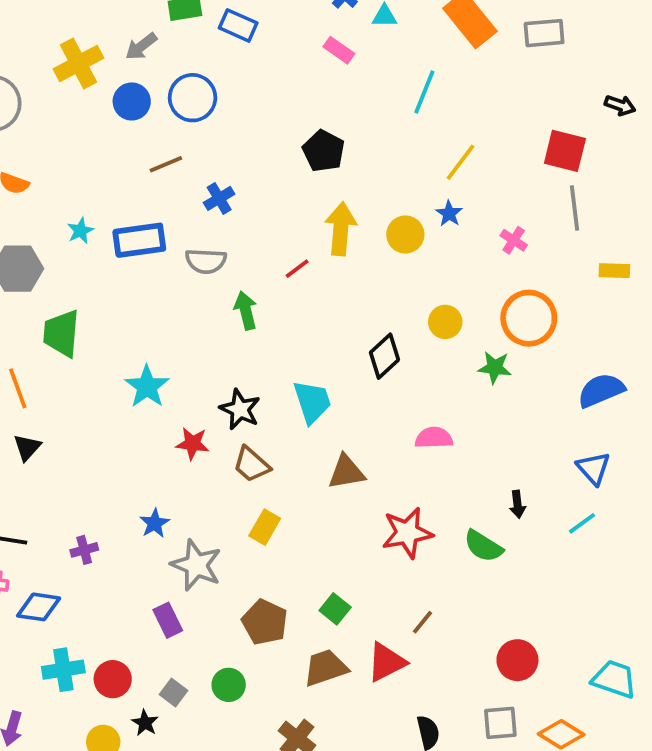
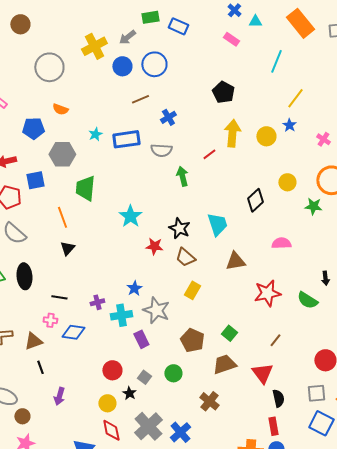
red triangle: (386, 662) -> (262, 373), moved, turned -40
cyan cross: (63, 670) -> (121, 315), moved

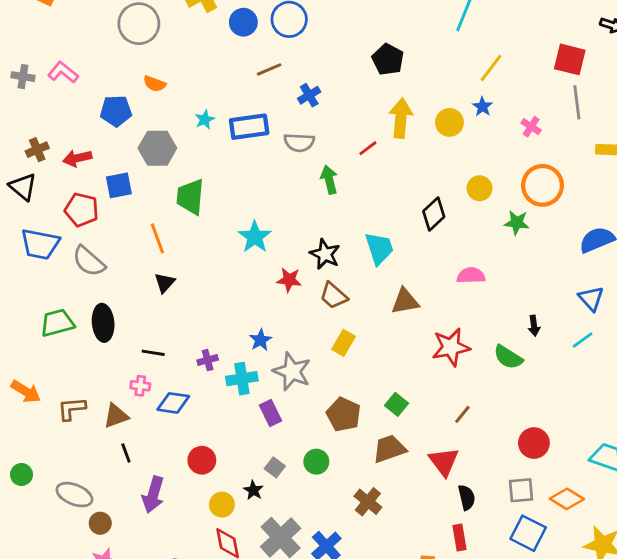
red circle: (112, 370) -> (202, 460), moved
purple arrow: (59, 396) -> (153, 495), size x1.4

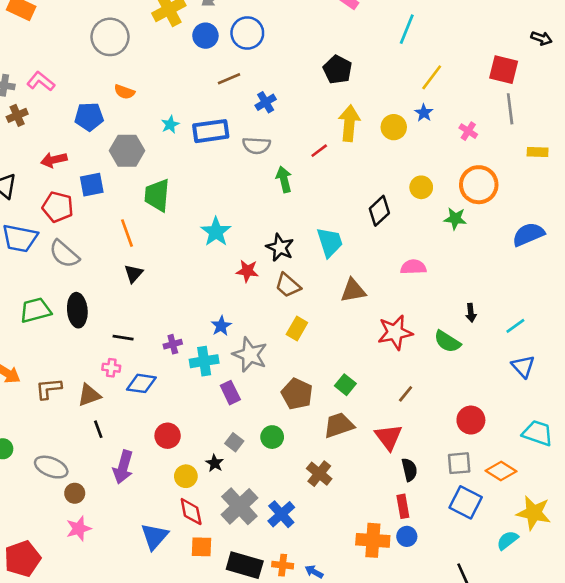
brown cross: (37, 150) -> (17, 115), moved
blue triangle: (591, 298) -> (523, 366), moved

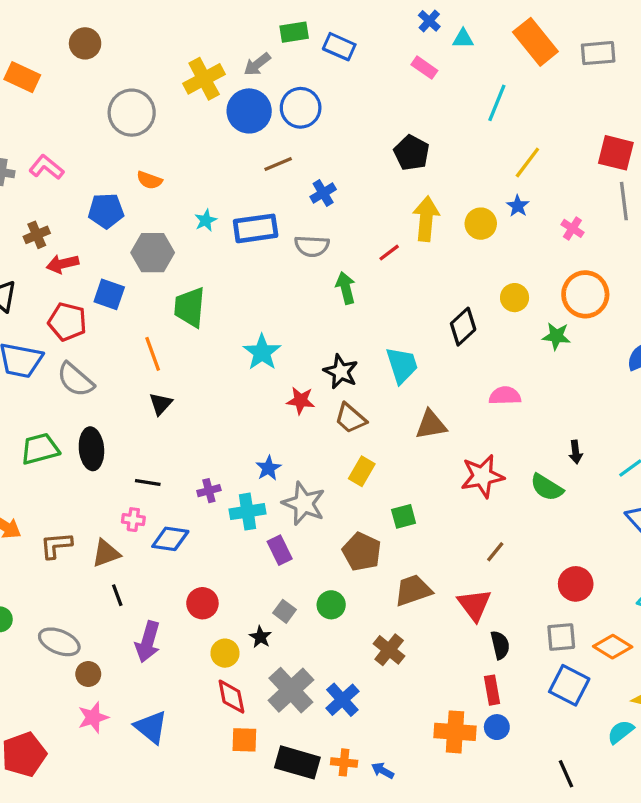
blue circle: (205, 36) -> (249, 111), size x1.4
brown cross: (17, 115) -> (37, 235), moved
blue square: (92, 185) -> (109, 294), turned 30
green square: (345, 385) -> (404, 516), moved, turned 36
blue triangle: (154, 536) -> (151, 727), moved, turned -32

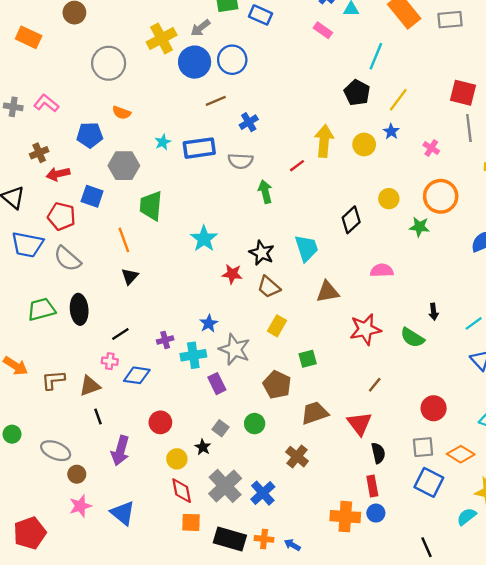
black pentagon: (412, 153) -> (357, 93), moved
black line: (148, 483) -> (120, 334), turned -42

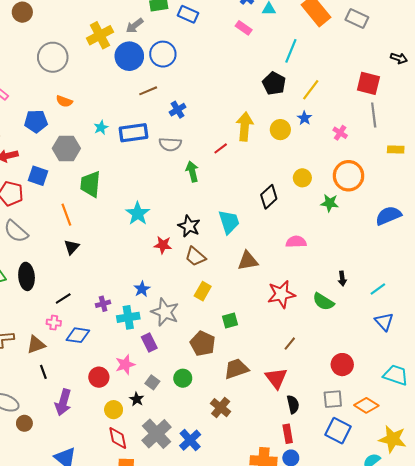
gray rectangle: (450, 20) -> (357, 18), turned 30
pink star: (80, 506) -> (125, 365), moved

